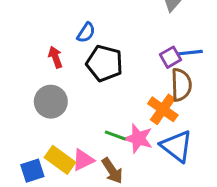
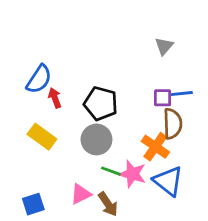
blue semicircle: (86, 33) -> (39, 79), moved, size x1.5
purple square: (170, 57) -> (163, 98), turned 30
gray circle: (51, 102) -> (96, 139), moved
yellow rectangle: (60, 160) -> (42, 137), moved

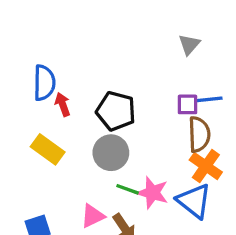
blue semicircle: (39, 79) -> (44, 83), turned -32
orange cross: (155, 147) -> (206, 166), moved

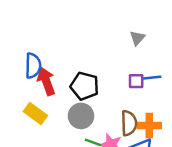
red arrow: (63, 104) -> (46, 81), size x1.6
brown semicircle: (199, 134) -> (129, 123), moved
orange cross: (206, 166) -> (149, 126), turned -35

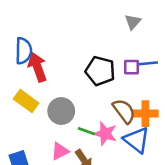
black pentagon: (85, 86) -> (100, 71), moved
gray circle: (81, 116) -> (61, 111), moved
brown semicircle: (129, 123) -> (124, 111), turned -35

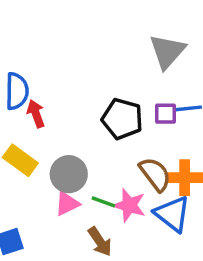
gray triangle: (133, 22) -> (167, 51), size x1.6
red arrow: (37, 67) -> (36, 114), size x0.7
pink triangle: (60, 151) -> (67, 204), moved

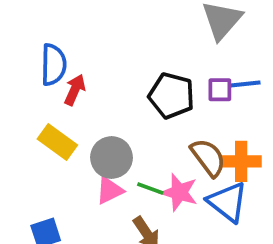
red arrow: (36, 114) -> (75, 90), turned 44

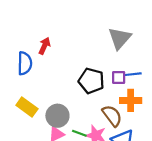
red arrow: (75, 90) -> (44, 46), moved
orange cross: (241, 161) -> (131, 100), moved

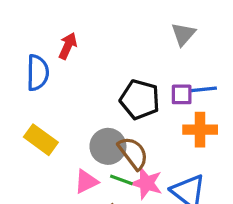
gray triangle: (120, 38) -> (183, 34), size x0.7
gray circle: (57, 116) -> (108, 146), moved
brown semicircle: (112, 116) -> (133, 153), moved

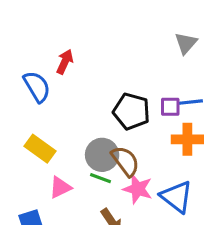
gray triangle: (183, 34) -> (186, 43), moved
blue semicircle: (38, 73) -> (37, 87), turned -32
green line: (121, 180) -> (100, 178), moved
pink triangle: (86, 182) -> (60, 187), moved

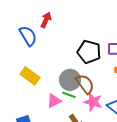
pink triangle: (60, 187) -> (54, 101), moved

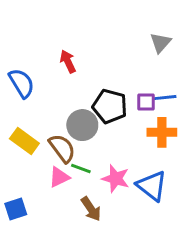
red arrow: (46, 20) -> (68, 61), moved, turned -49
gray circle: (70, 80) -> (82, 125), moved
brown semicircle: (85, 84) -> (62, 148), moved

